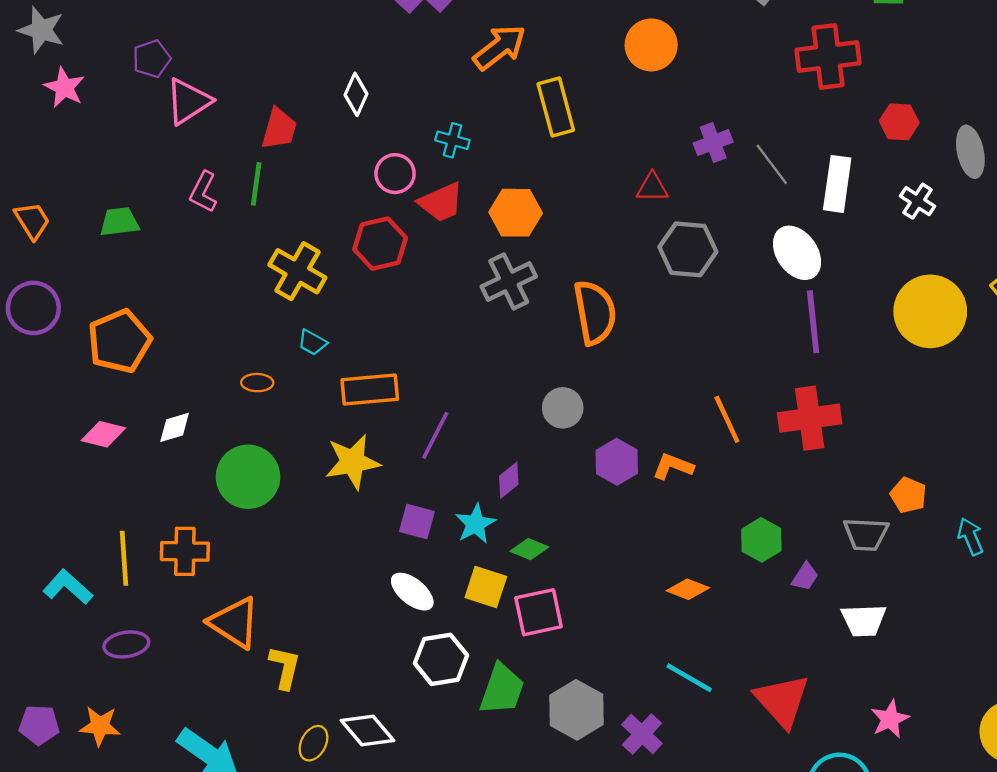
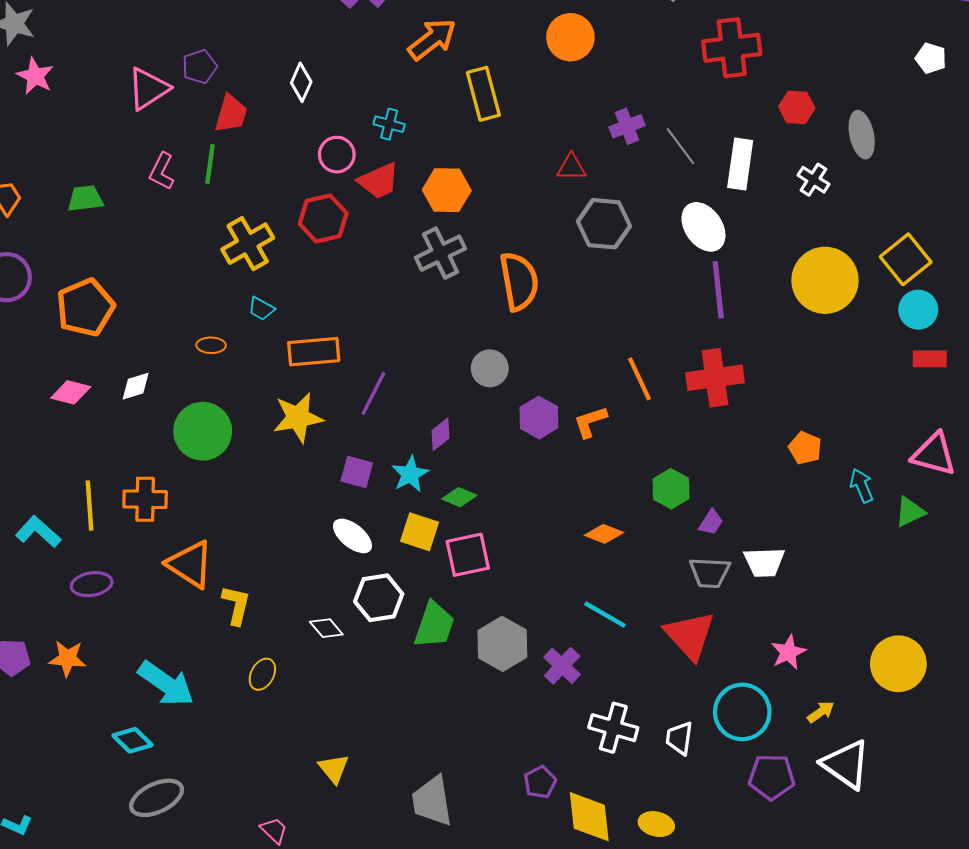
purple pentagon: (152, 59) -> (200, 67), moved
yellow cross: (297, 271) -> (248, 244), turned 30
orange L-shape: (673, 466) -> (590, 422), turned -39
gray trapezoid: (866, 534) -> (710, 573), moved
white diamond: (367, 731) -> (326, 628), moved, size x0.7

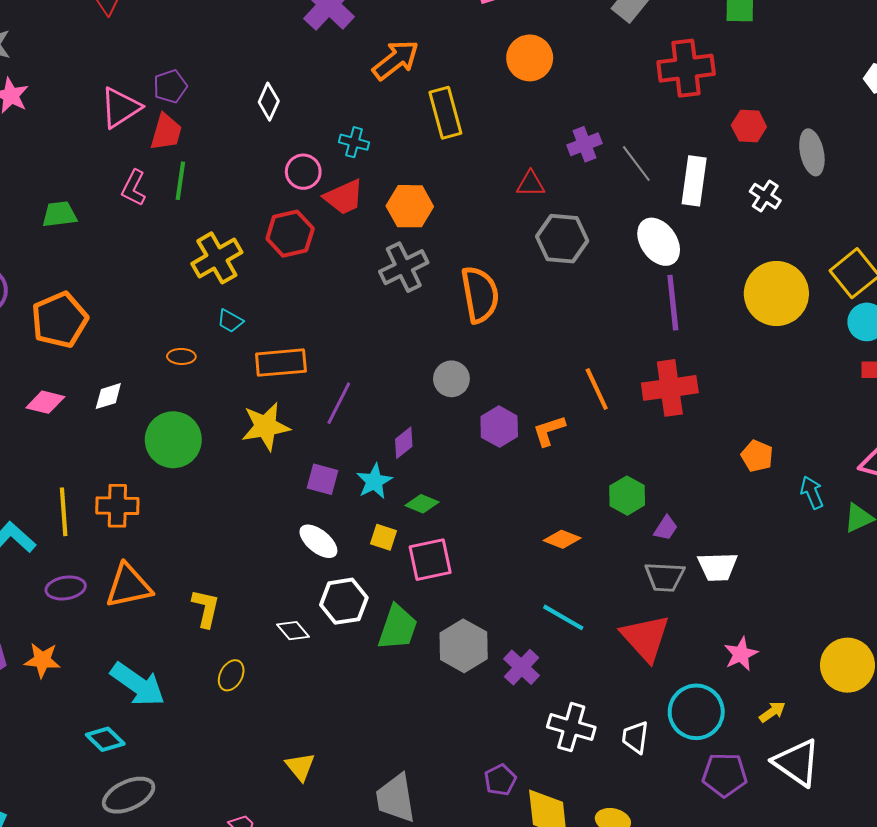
red trapezoid: (231, 114) -> (166, 132), moved
yellow square: (420, 532) -> (383, 537), size x0.7
orange triangle: (190, 564) -> (129, 586), moved, turned -45

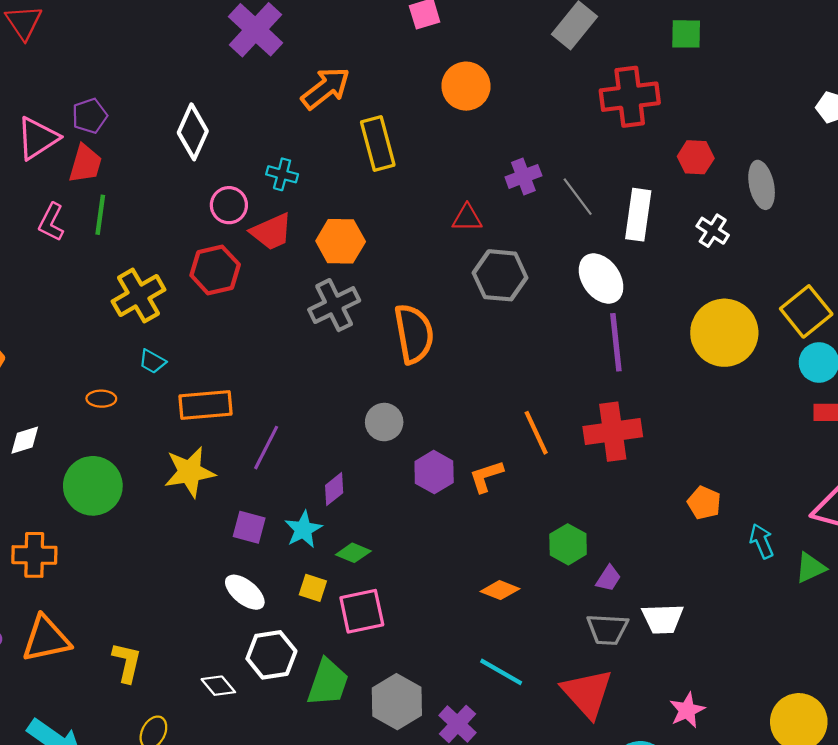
white diamond: (269, 102) -> (193, 132), size x1.4

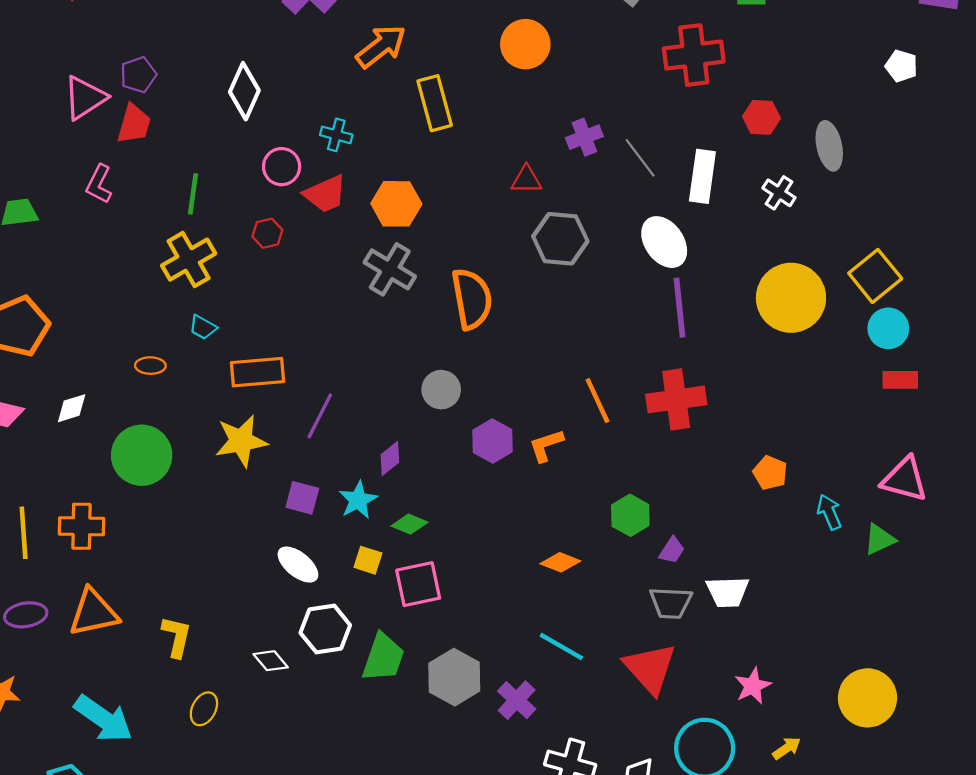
green line: (100, 215) -> (193, 194), moved
red hexagon: (215, 270) -> (267, 233), size x0.6
gray cross: (334, 305) -> (390, 269), turned -33

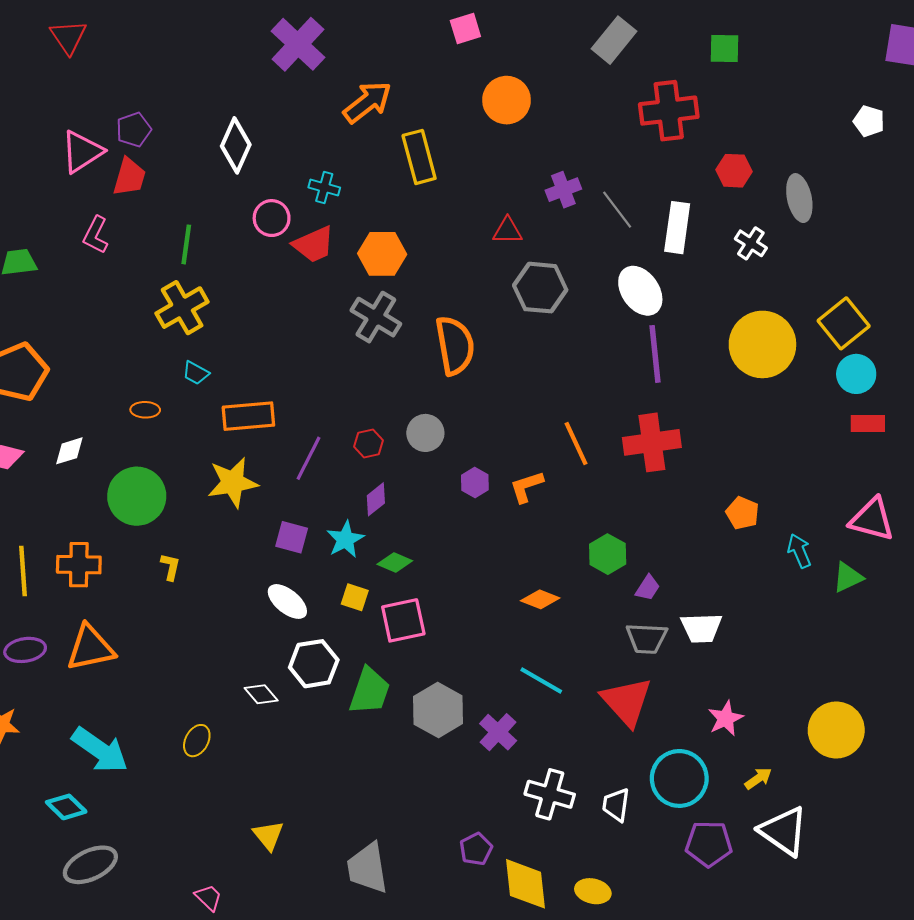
red hexagon: (267, 233) -> (369, 443), moved
purple hexagon: (493, 441) -> (475, 482), size x0.7
yellow L-shape: (177, 637) -> (170, 567), moved, size x0.7

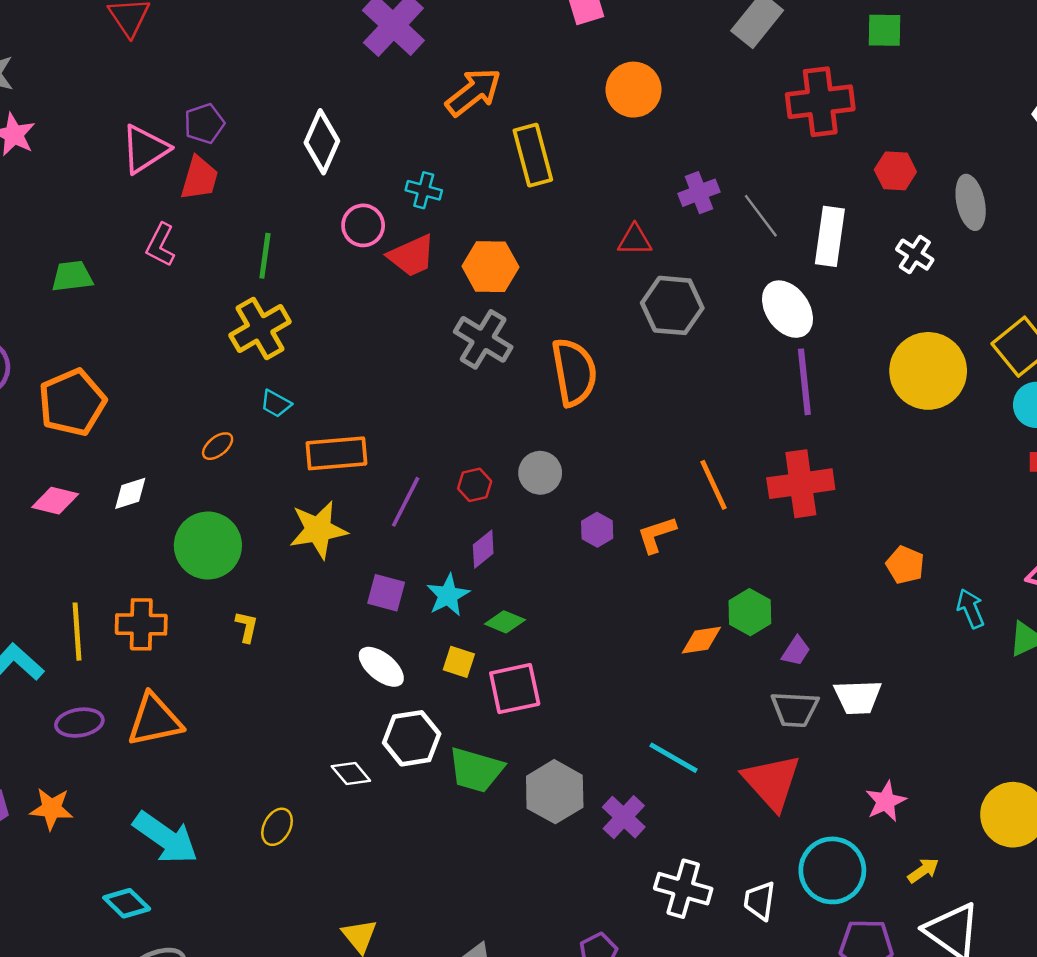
orange ellipse: (145, 410) -> (218, 446), turned -40
orange diamond: (540, 599) -> (701, 640), moved, turned -30
green trapezoid: (370, 691) -> (476, 770), turned 87

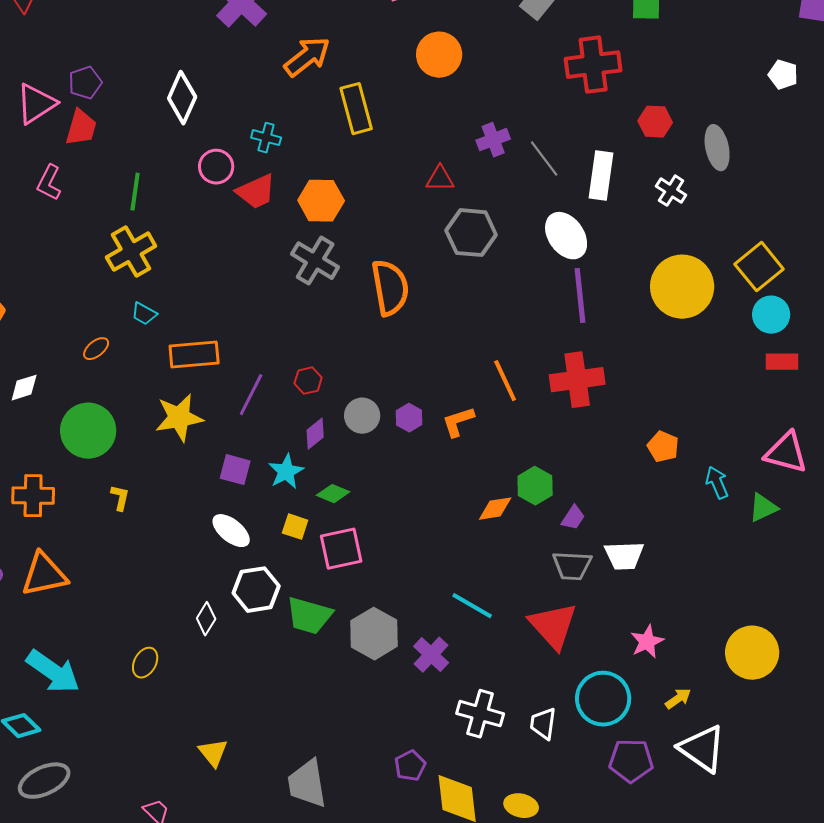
gray circle: (540, 473) -> (362, 416), moved
white diamond: (351, 773) -> (206, 619), turned 72

